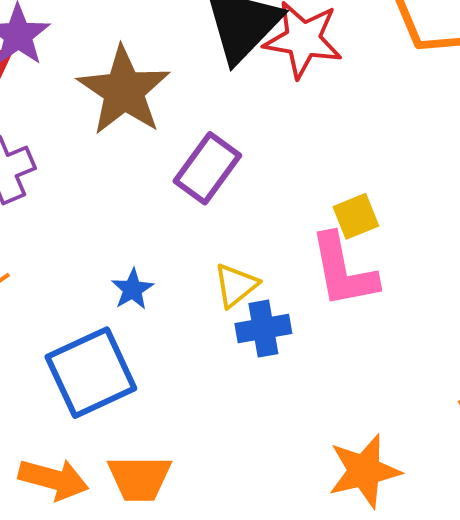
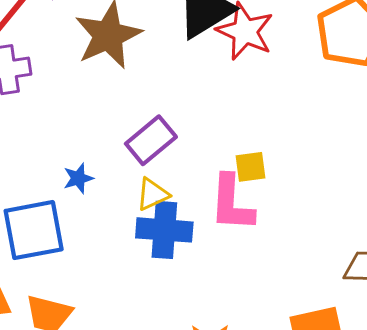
purple rectangle: (207, 168) -> (151, 140), moved
blue cross: (263, 329) -> (164, 230), size x1.4

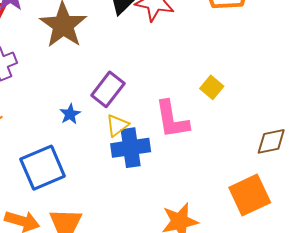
yellow square: (251, 167) -> (212, 87), moved, turned -30
blue star: (78, 178) -> (70, 114), moved

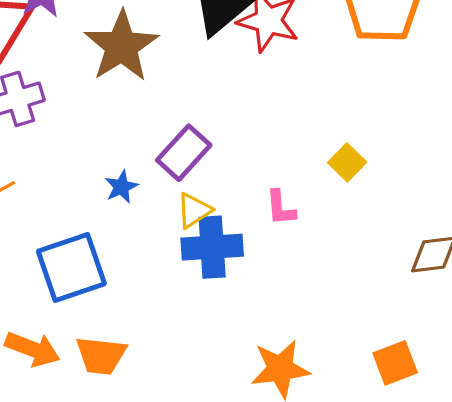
pink L-shape: (172, 119) -> (281, 208), size x0.6
orange square: (250, 195) -> (395, 363), moved, size x0.7

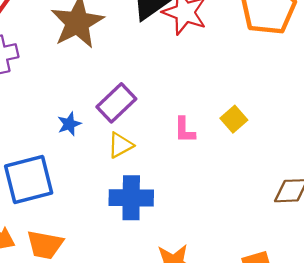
pink L-shape: (281, 208) -> (185, 130), moved
blue cross: (212, 247) -> (131, 198), moved

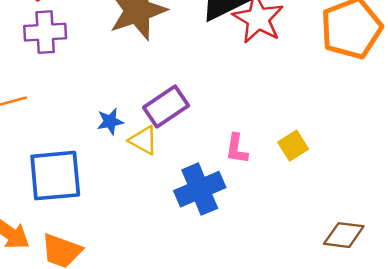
yellow triangle: (120, 145) -> (143, 140), moved, turned 48
blue cross: (131, 198) -> (200, 189), moved, turned -33

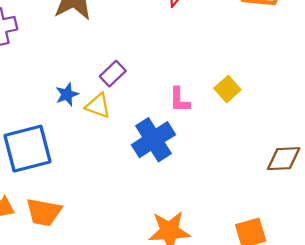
purple rectangle: (166, 107) -> (113, 74), size x0.7

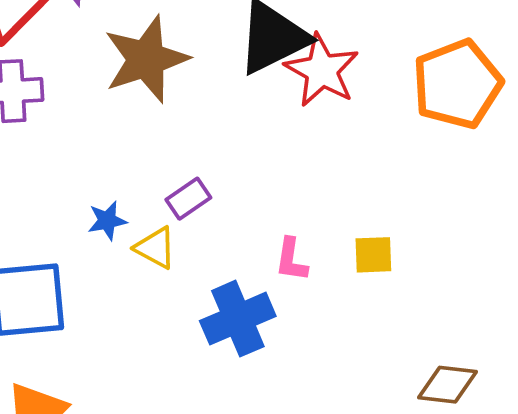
yellow square: (227, 89) -> (373, 255), turned 30

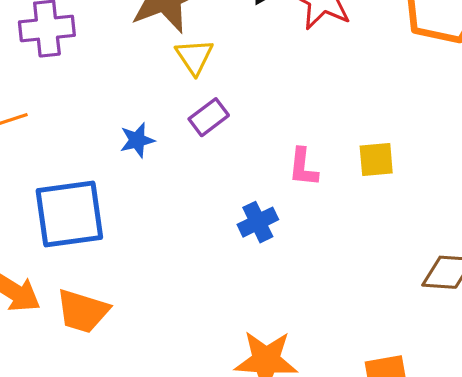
yellow triangle: (155, 248) -> (194, 57), moved, turned 30
blue cross: (238, 319) -> (258, 222), size x0.6

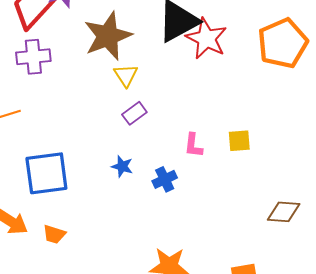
blue star: (137, 140) -> (122, 166), moved, turned 30
orange trapezoid: (83, 311) -> (54, 234), size x0.7

